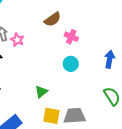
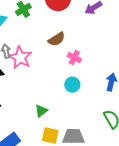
pink star: (17, 40) -> (20, 58), size x1.6

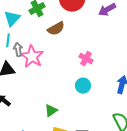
brown semicircle: (57, 39) -> (56, 29), moved

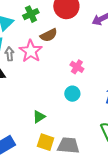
pink star: (32, 56) -> (31, 51), moved

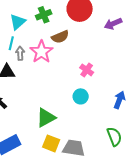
green triangle: (39, 117) -> (46, 118), size x1.5

